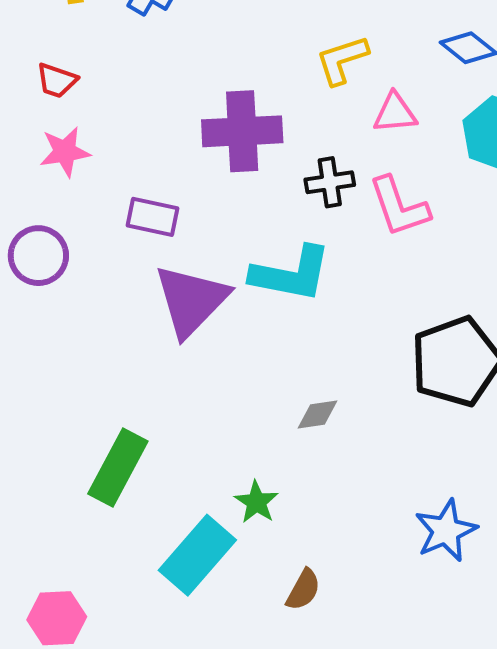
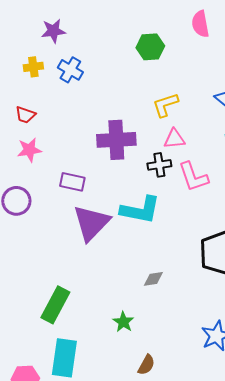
pink triangle: (395, 113) -> (174, 139), moved
cyan rectangle: (197, 555) -> (64, 358), moved, turned -33

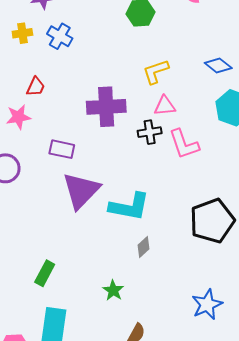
red trapezoid: (25, 115) -> (36, 87), moved, turned -85
cyan L-shape: (140, 210) -> (129, 207), moved
gray diamond: (153, 279) -> (144, 247), turned -35
green rectangle: (55, 305) -> (45, 273), size x0.7

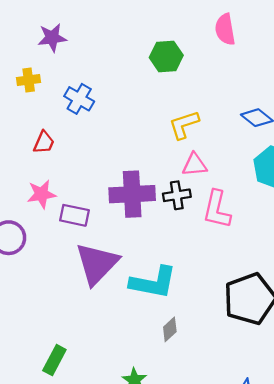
blue cross: (60, 36) -> (79, 99), moved
purple cross: (106, 107) -> (132, 194), moved
pink star: (18, 117) -> (42, 194), moved
pink L-shape: (184, 144) -> (217, 209), turned 32

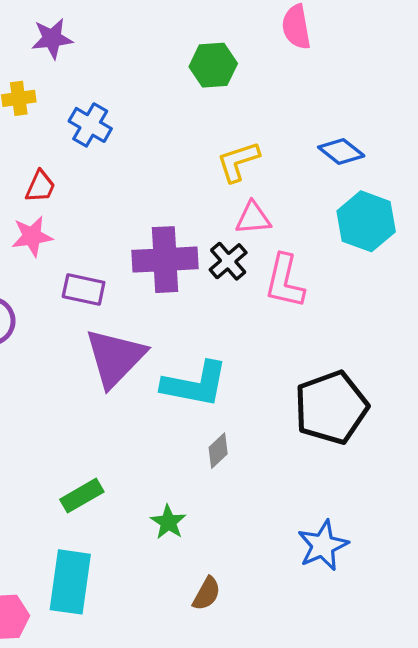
pink star: (42, 194) -> (32, 236), moved
black cross: (177, 195) -> (228, 261), turned -32
green rectangle: (54, 360) -> (82, 496), moved, turned 32

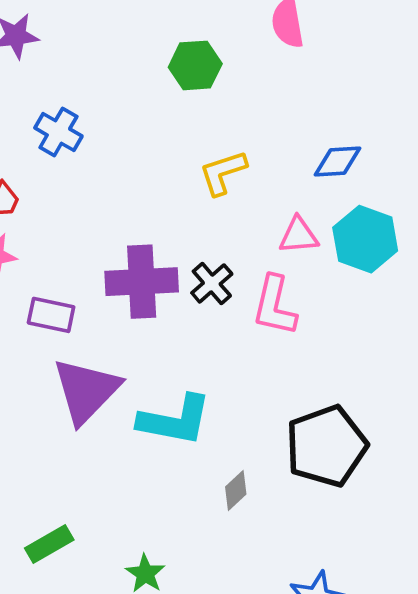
blue diamond: (341, 152) -> (337, 162), turned -42
pink triangle: (253, 218) -> (299, 235), moved
gray diamond: (218, 451) -> (236, 490), moved

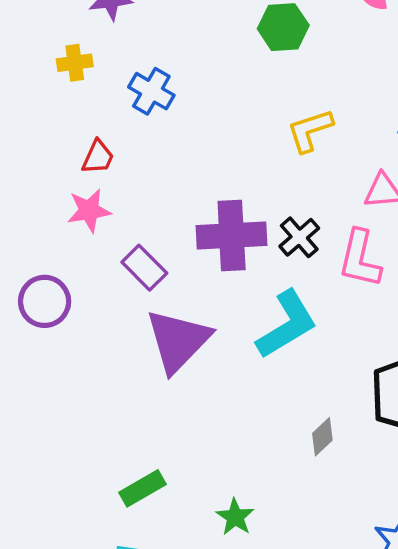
purple rectangle: (51, 315) -> (144, 268), turned 33
cyan L-shape: (175, 420) -> (287, 325), moved, turned -42

